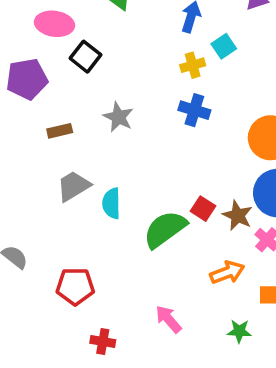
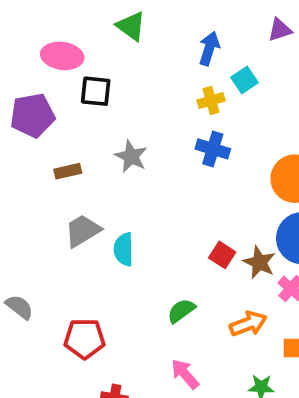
black square: (86, 57) -> (96, 91), turned -32
green semicircle: (165, 229) -> (181, 311), moved, size x0.6

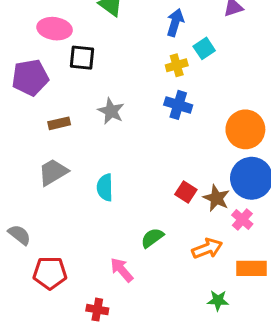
gray trapezoid: (83, 231) -> (53, 172), moved
red pentagon: (85, 339) -> (50, 273), moved
pink arrow: (185, 374) -> (122, 270), moved

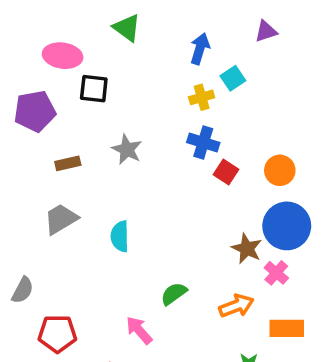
orange circle: (245, 129) -> (280, 170), size x0.7
red square: (186, 192) -> (226, 172), moved
gray semicircle: (19, 235) -> (23, 290), turned 80

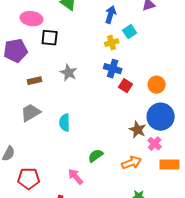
orange rectangle: (287, 328) -> (170, 165), moved

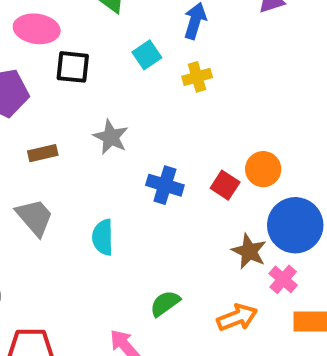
cyan square: (130, 32) -> (147, 55), moved
blue cross: (113, 69) -> (165, 185), moved
orange circle: (157, 85) -> (263, 169), moved
red square: (126, 86) -> (225, 185), moved
gray trapezoid: (31, 113) -> (35, 217), turned 80

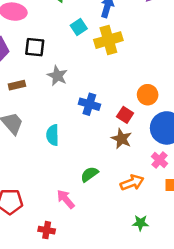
black square: (73, 67) -> (35, 47), moved
yellow cross: (197, 77) -> (108, 40), size x1.6
red square: (225, 185) -> (125, 115), moved
brown star: (249, 251) -> (121, 139), moved

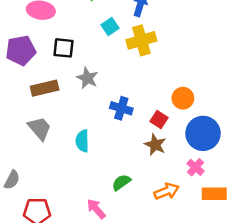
brown rectangle: (17, 85) -> (45, 88), size x1.5

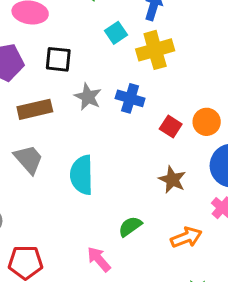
blue cross: (121, 108) -> (130, 98), moved
red square: (159, 120) -> (171, 126), moved
cyan semicircle: (82, 141) -> (82, 175), size x1.4

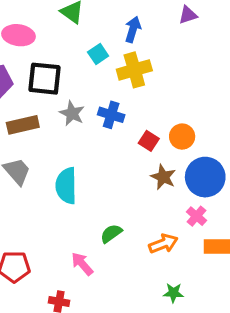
black square: (58, 59) -> (45, 79), size x1.4
brown star: (172, 180) -> (163, 177), moved

